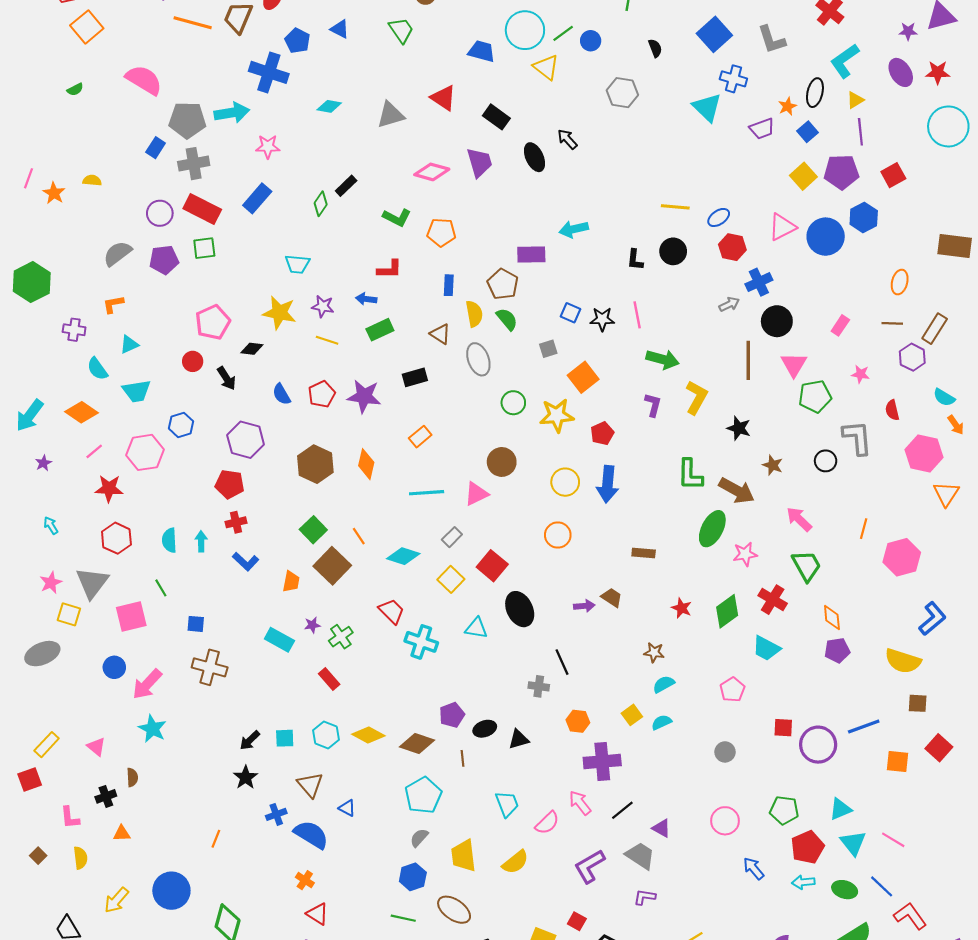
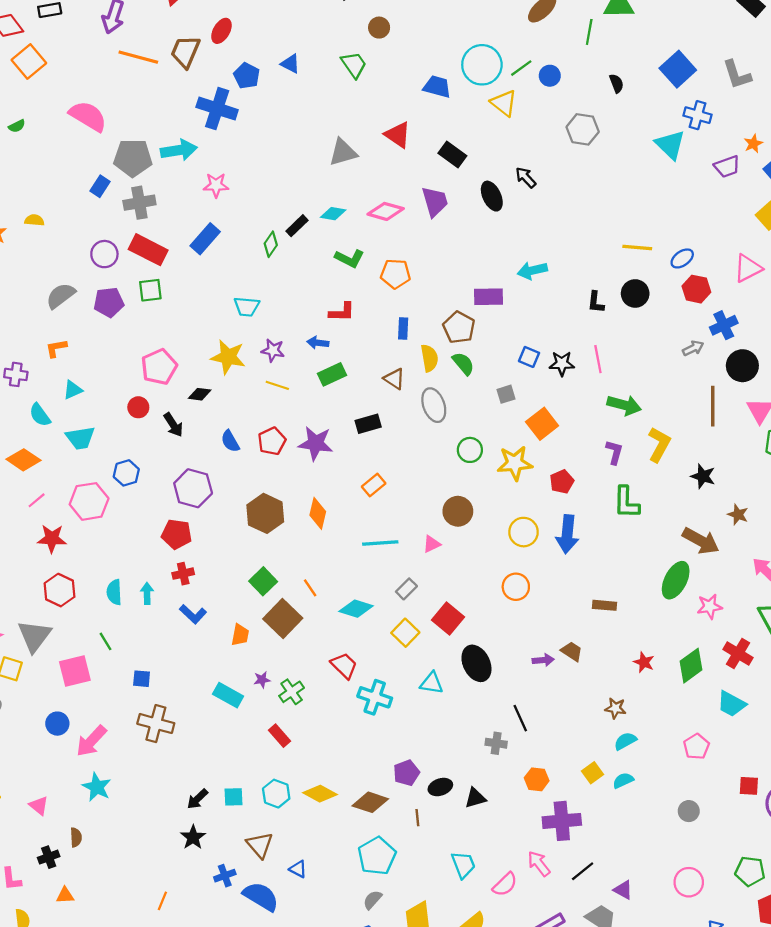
cyan diamond: (329, 106) -> (333, 214), moved
green L-shape: (690, 475) -> (626, 502), moved
pink triangle: (476, 494) -> (432, 544), size x0.7

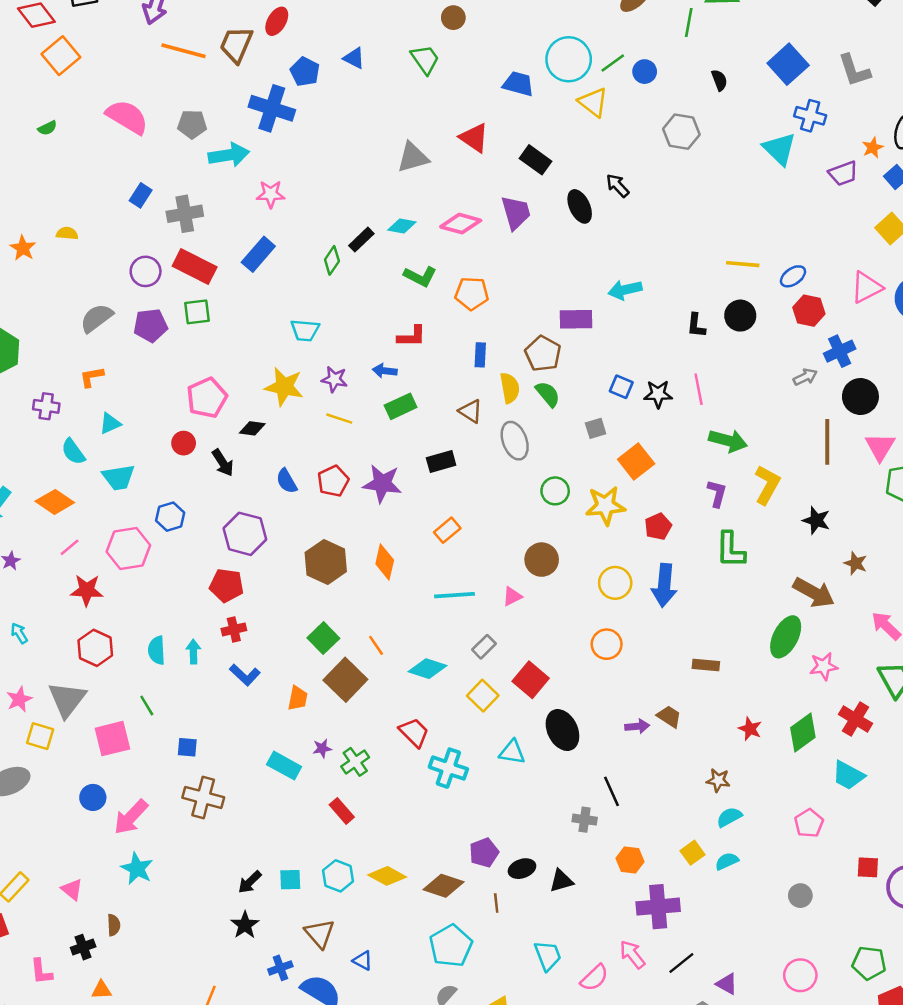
gray pentagon: (133, 158) -> (192, 124), moved, size x0.7

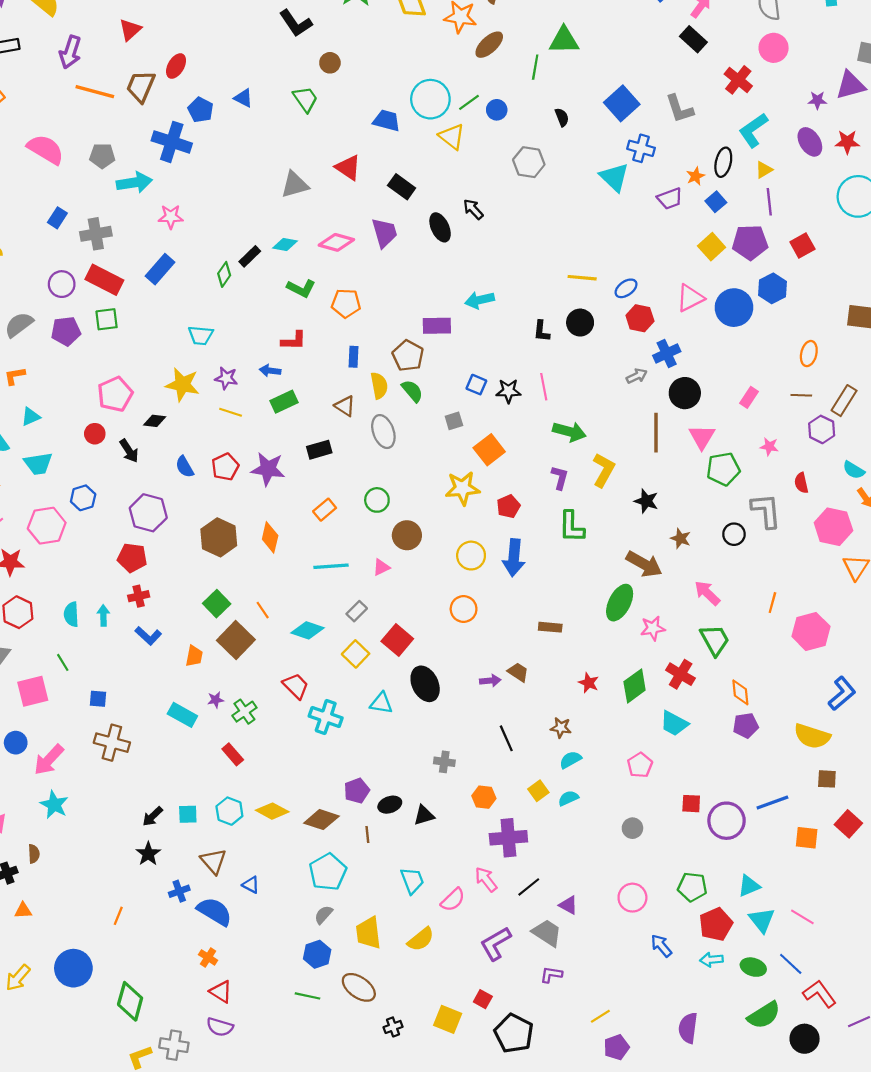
green circle: (555, 491) -> (377, 500), moved
black line: (612, 791) -> (506, 738), moved

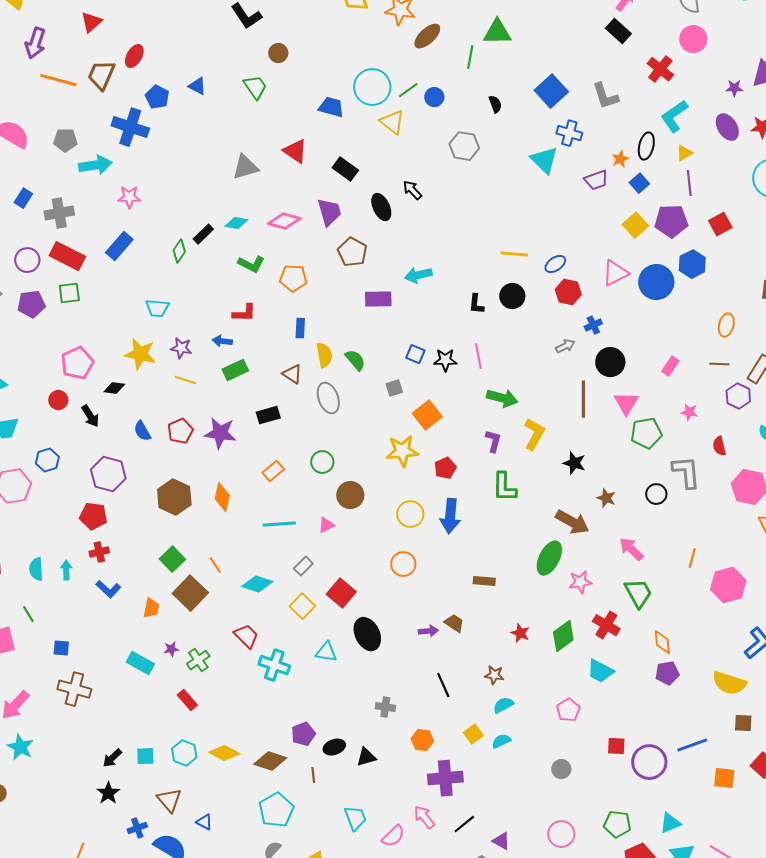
blue cross: (667, 354) -> (593, 325), size x0.7
brown pentagon: (408, 356) -> (352, 252), moved

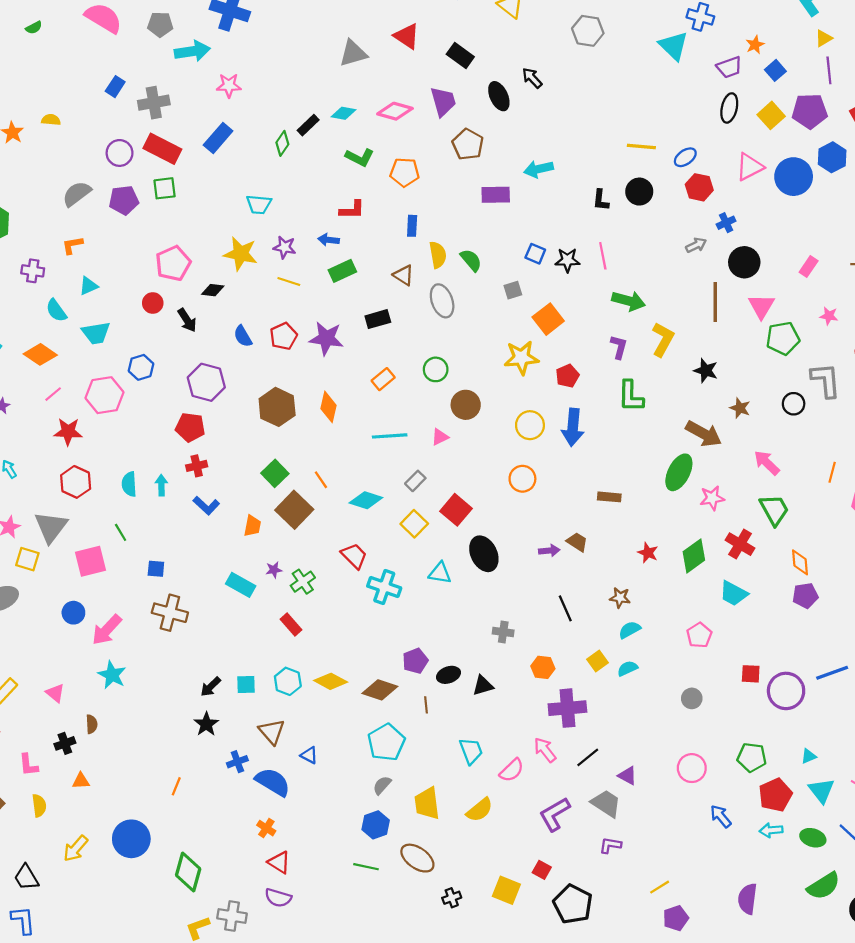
black ellipse: (646, 146) -> (729, 108), moved
cyan triangle: (670, 823) -> (809, 756), size x0.7

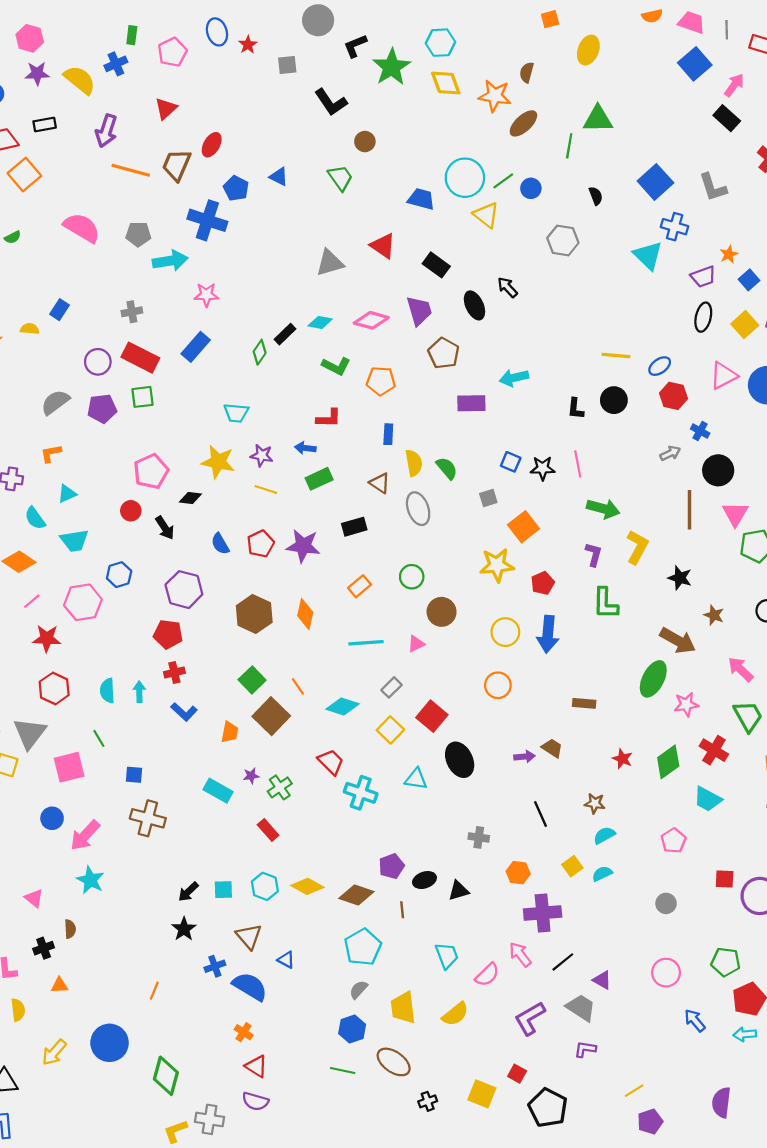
blue rectangle: (115, 87) -> (59, 310), moved
gray cross: (154, 103) -> (132, 312), size x0.7
blue cross: (726, 223) -> (700, 431), turned -36

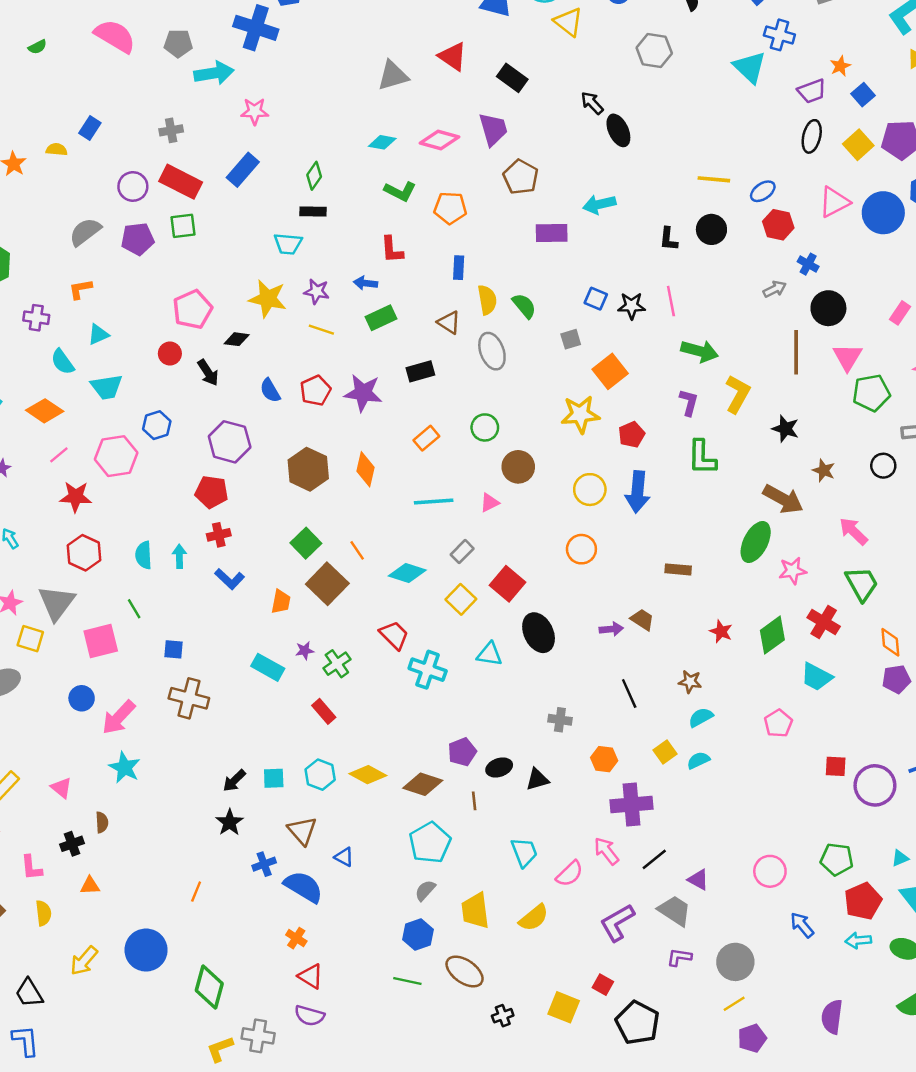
black ellipse: (474, 305) -> (618, 130), moved
black rectangle: (285, 334) -> (313, 212), moved, turned 45
red L-shape: (329, 418) -> (392, 250), turned 85
gray circle: (666, 903) -> (735, 962), moved, size x1.6

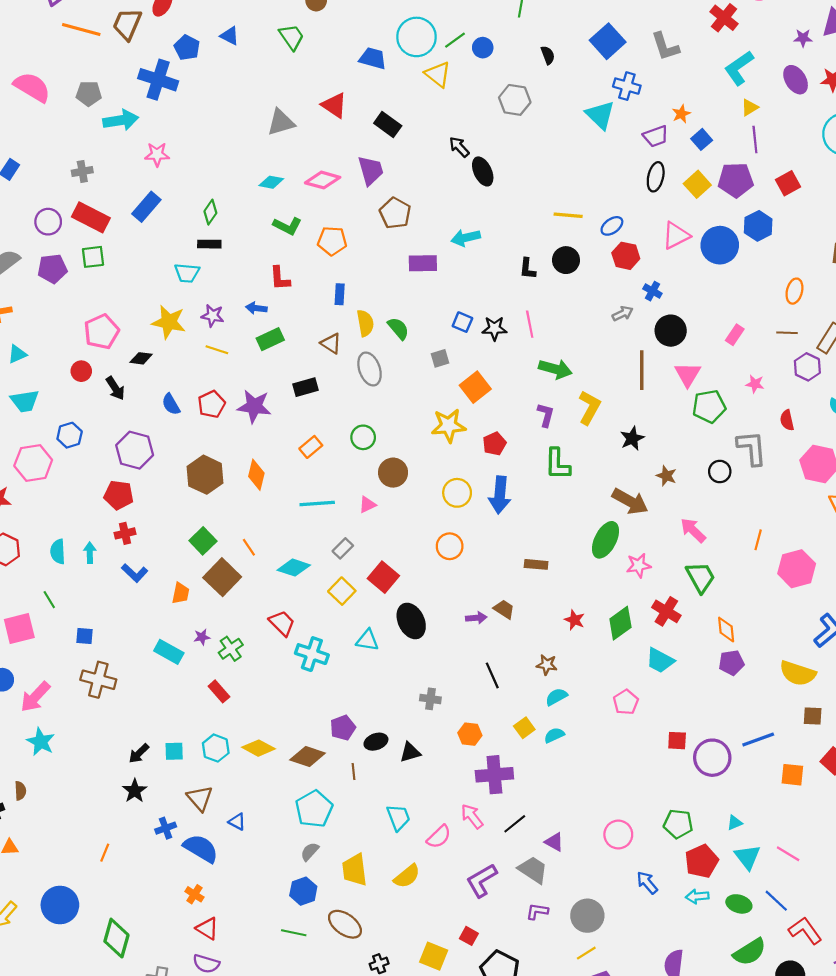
black star: (785, 429) -> (632, 438), turned 30

